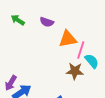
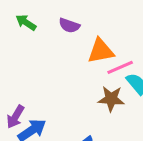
pink line: (81, 50) -> (120, 67), turned 48

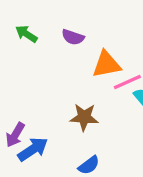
brown star: (111, 99) -> (84, 117), moved

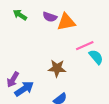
orange triangle: (107, 64) -> (66, 22), moved

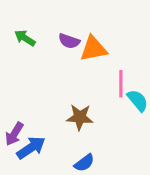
pink line: (85, 46) -> (121, 84), turned -66

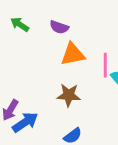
orange triangle: (93, 49) -> (73, 54), moved

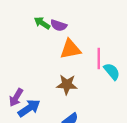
green arrow: (20, 24) -> (42, 23), moved

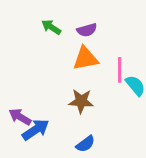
purple semicircle: (59, 25) -> (87, 30), moved, turned -35
purple arrow: (16, 97) -> (20, 117), turned 90

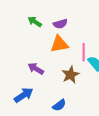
brown star: (81, 101) -> (70, 75), moved, turned -30
purple arrow: (20, 117) -> (36, 69), moved

